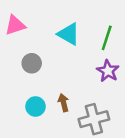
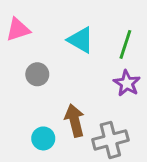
brown arrow: (63, 103) -> (75, 121), size x1.5
cyan circle: (35, 106) -> (43, 138), moved

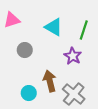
purple star: (127, 83) -> (73, 56), moved
gray cross: (110, 140) -> (74, 94), turned -35

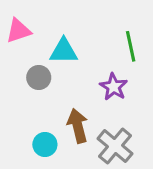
cyan triangle: (54, 27) -> (64, 51), moved, turned -30
green line: (84, 30) -> (131, 46), turned -30

